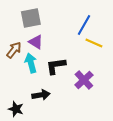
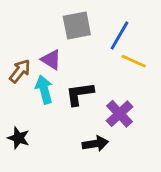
gray square: (31, 18) -> (77, 26), moved
black arrow: (41, 95) -> (95, 144), moved
black star: (16, 109) -> (18, 138), moved

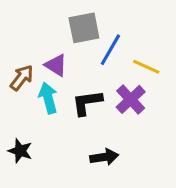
blue line: (119, 35) -> (110, 50), moved
purple cross: (119, 114) -> (131, 99), moved

